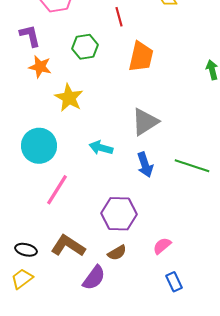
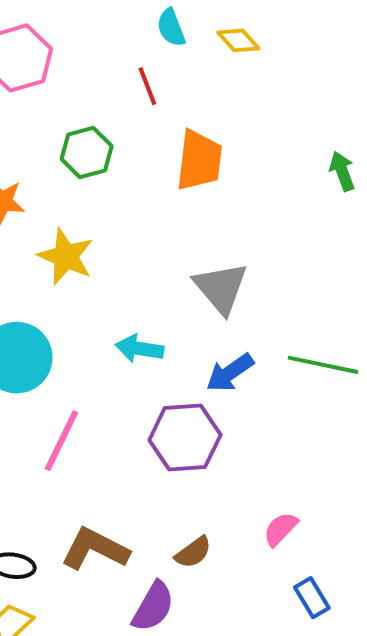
gray triangle: (145, 122) -> (221, 288), turned -32
blue arrow: (145, 165) -> (230, 373), turned 80
purple hexagon: (119, 214) -> (185, 437), moved

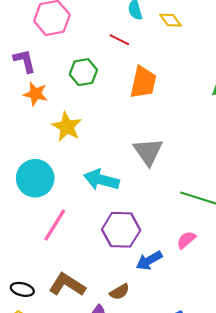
red line: (147, 86) -> (119, 40), turned -48
cyan arrow: (139, 348) -> (101, 180), size x1.4
blue arrow: (230, 373) -> (149, 261), moved
pink semicircle: (281, 529) -> (186, 240), moved

